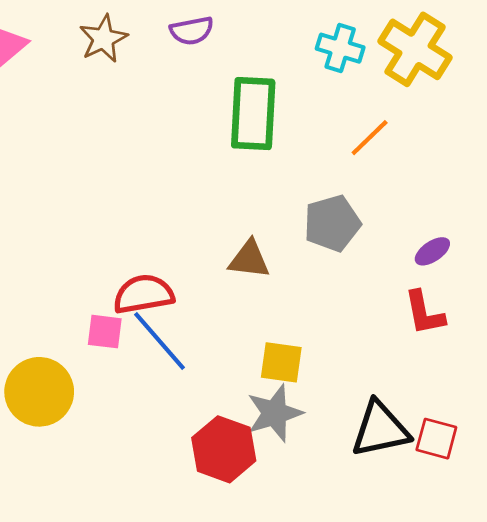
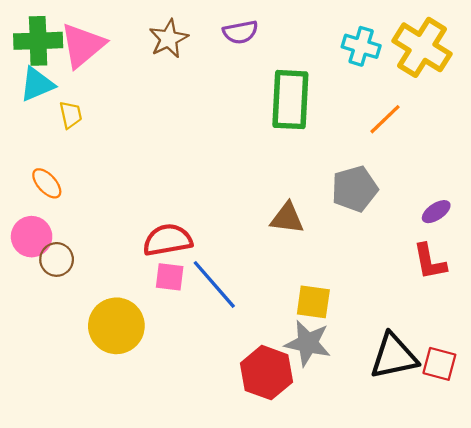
red semicircle: (144, 294) -> (168, 240), moved
gray star: (275, 413) -> (308, 343), turned 30

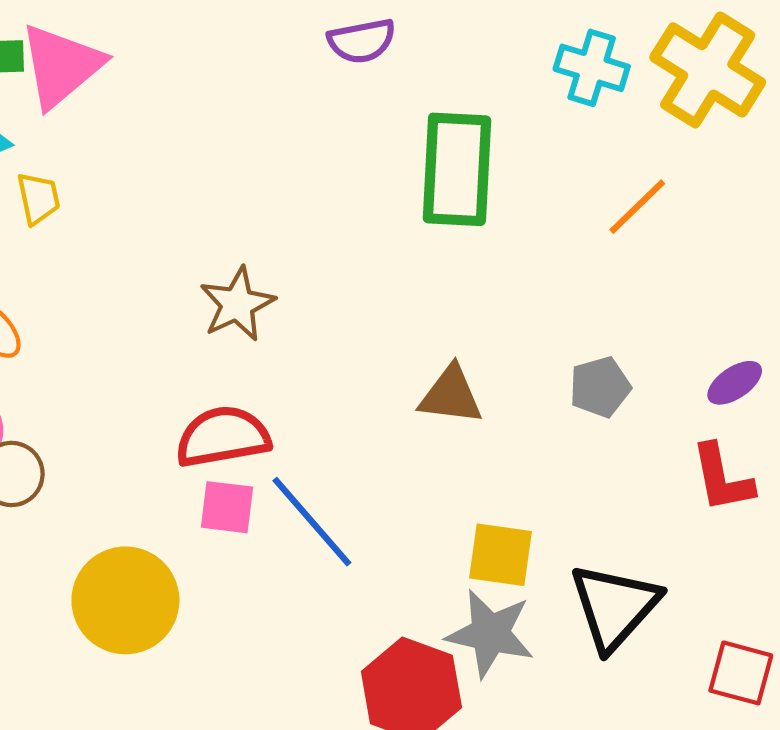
brown star: (169, 39) -> (237, 304), moved
gray pentagon: (355, 189) -> (600, 387), moved, size x0.7
black triangle: (394, 356) -> (614, 607), moved, turned -36

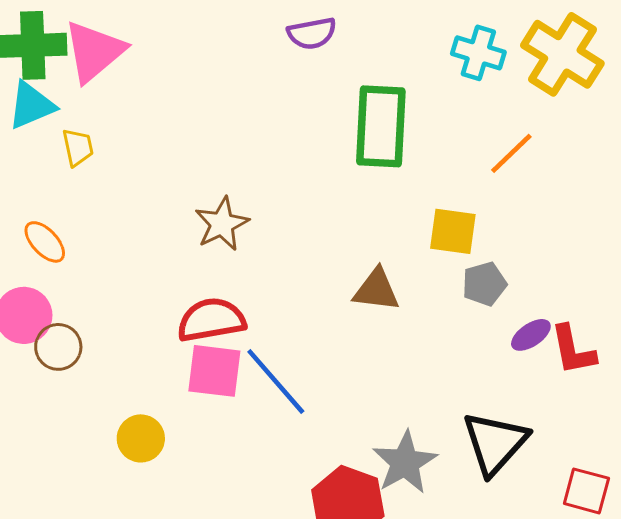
purple ellipse: (735, 383) -> (531, 335), moved
pink square: (227, 507) -> (214, 371), size x1.4
yellow square: (500, 555) -> (453, 231), moved
yellow circle: (125, 600) -> (141, 438), size x0.6
gray star: (490, 634) -> (405, 462), turned 30

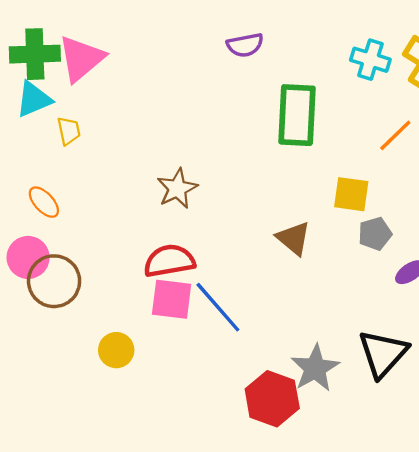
brown triangle: (376, 290) -> (294, 238), turned 33
brown circle: (58, 347) -> (54, 281), size x1.5

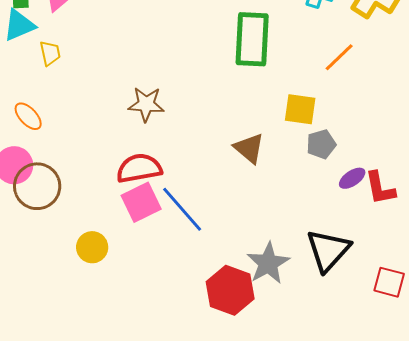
brown star: (177, 189) -> (146, 104), turned 30
pink square: (172, 299) -> (141, 202), turned -33

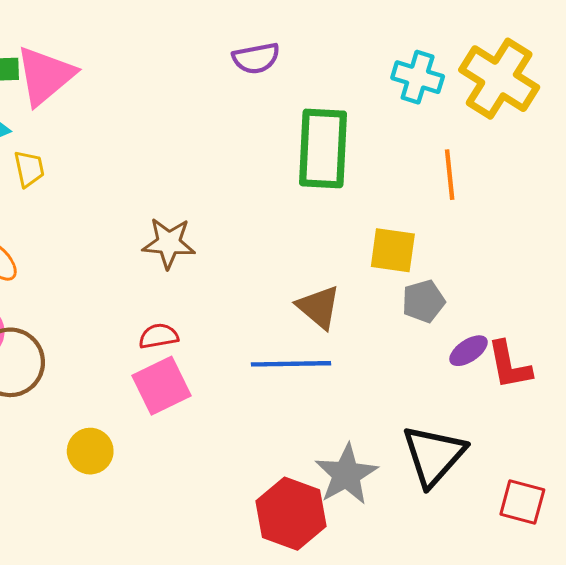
orange line: (339, 57) -> (450, 175), turned -52
red semicircle: (139, 168) -> (159, 336), size x0.6
blue line: (182, 209) -> (291, 364), moved, turned -50

